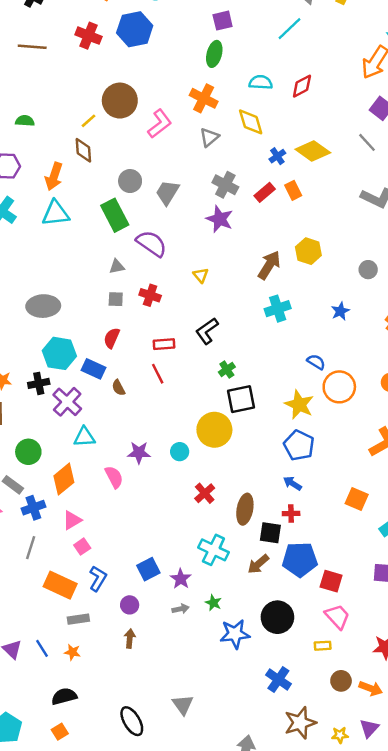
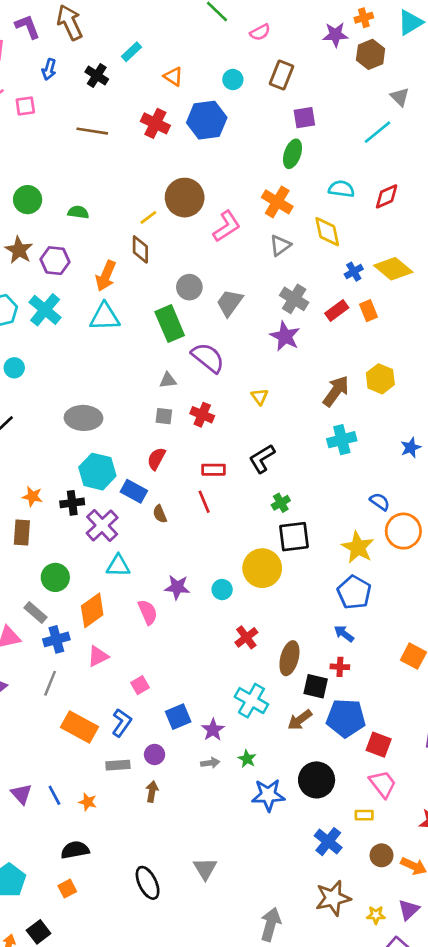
pink square: (82, 547) -> (140, 685), moved
gray rectangle: (78, 619) -> (118, 765), moved
blue cross: (278, 679) -> (328, 842), moved

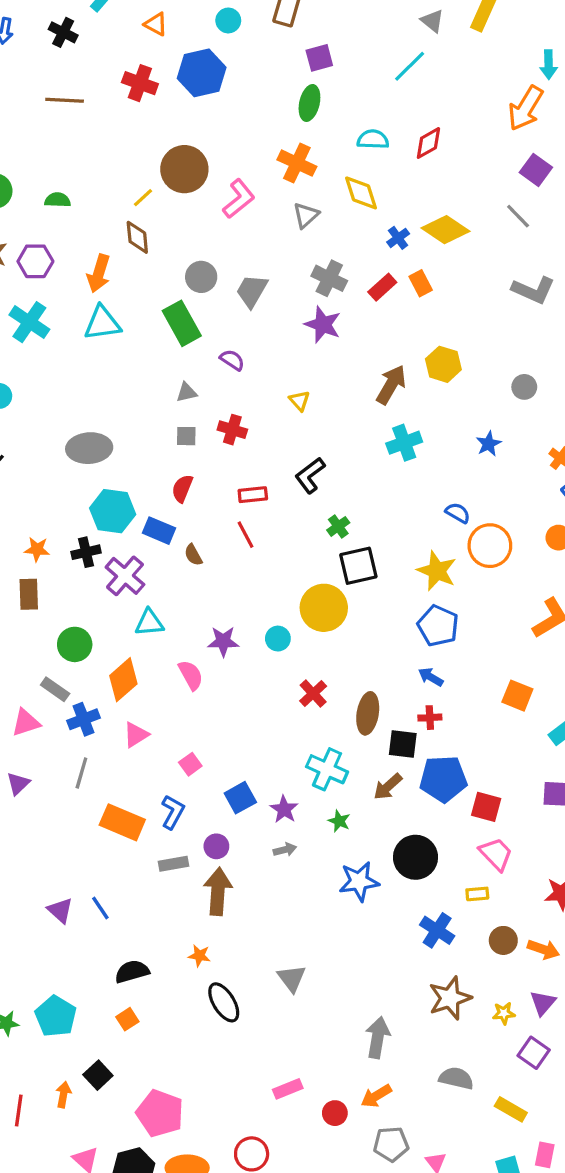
purple semicircle: (208, 358) -> (232, 360), size x0.6
green star: (247, 759) -> (339, 821), moved
brown arrow: (152, 792) -> (218, 891), size x1.8
orange star: (88, 802) -> (199, 956), moved

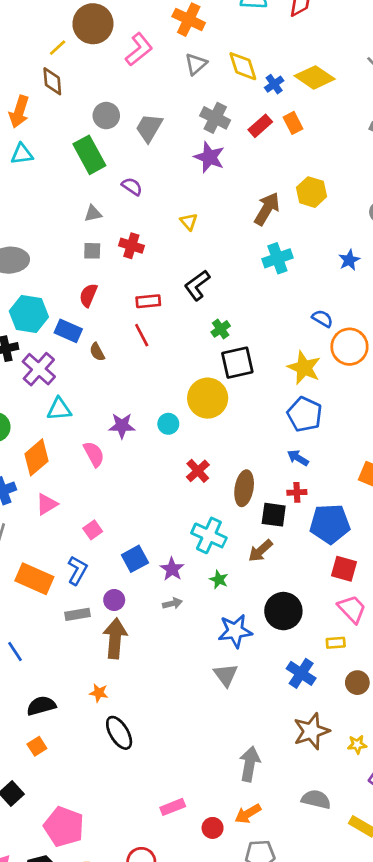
yellow diamond: (361, 193) -> (243, 66), moved
cyan triangle: (102, 323) -> (22, 154), size x0.7
blue pentagon: (443, 779) -> (330, 524), moved
gray triangle: (292, 978) -> (226, 675), moved

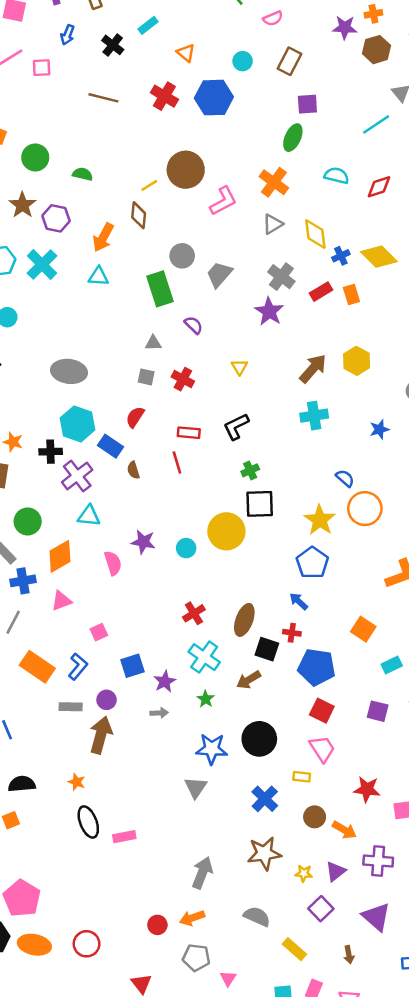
red cross: (198, 471) -> (194, 613), moved
pink rectangle: (173, 807) -> (124, 837), moved

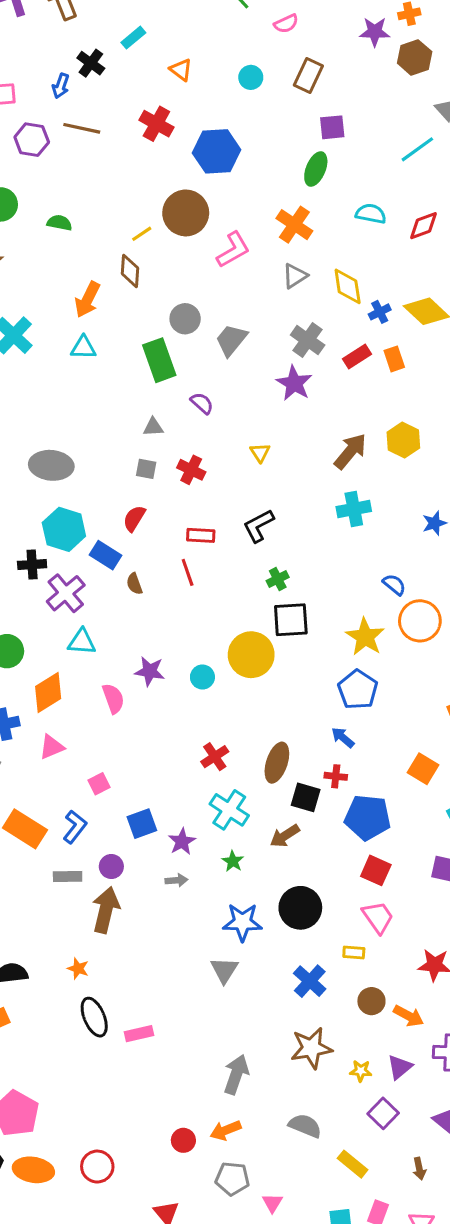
blue arrow: (68, 35) -> (61, 86), moved
blue hexagon: (214, 98) -> (217, 151), moved
purple hexagon: (56, 218) -> (32, 140), moved

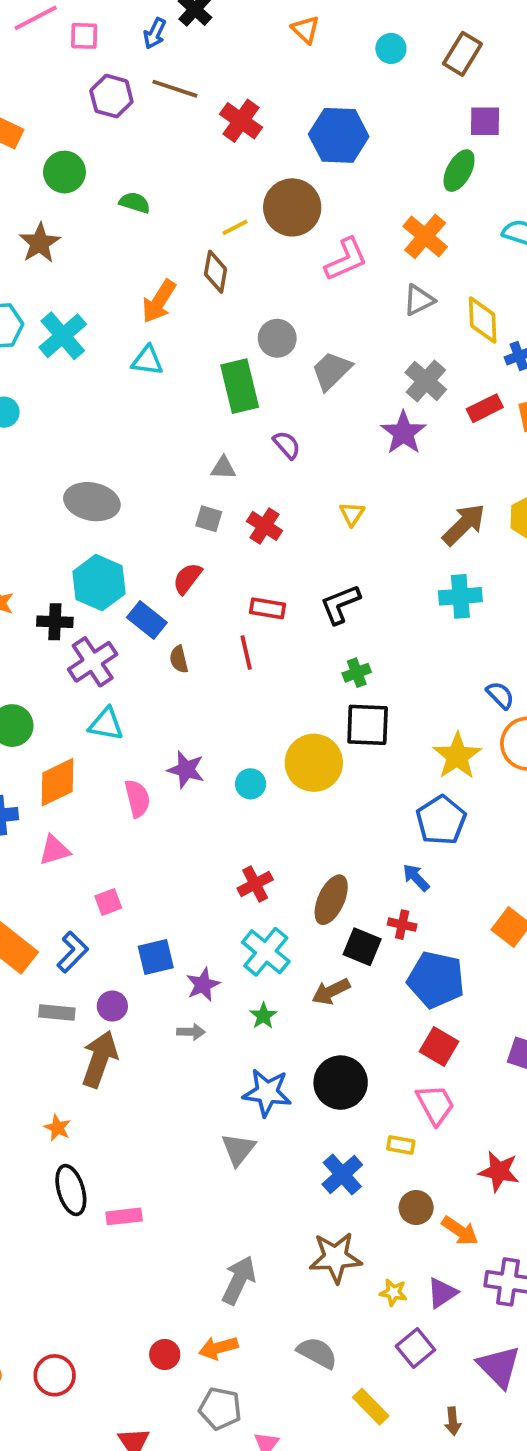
red cross: (156, 124) -> (241, 121), moved

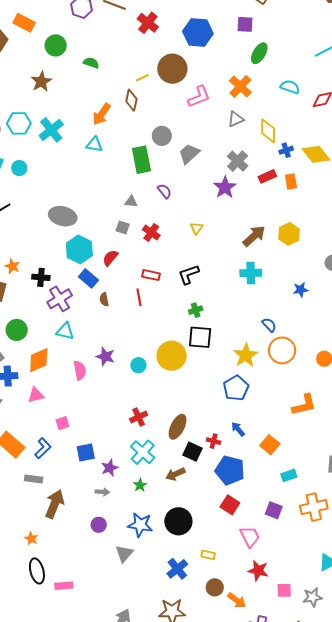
purple square: (485, 121) -> (245, 24), moved
cyan hexagon: (99, 583) -> (79, 249), moved
blue arrow: (416, 878) -> (238, 429), moved
purple circle: (112, 1006) -> (99, 525), moved
pink trapezoid: (435, 1105) -> (250, 537), moved

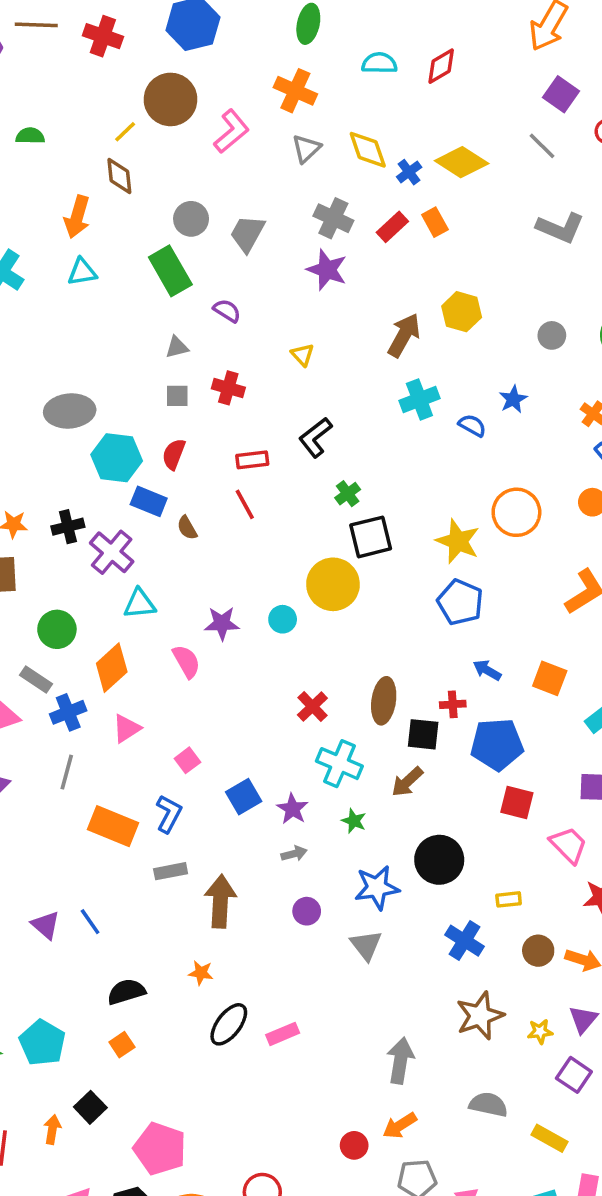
blue semicircle: (269, 325) -> (472, 425), moved
black ellipse: (37, 571) -> (229, 1024), turned 70

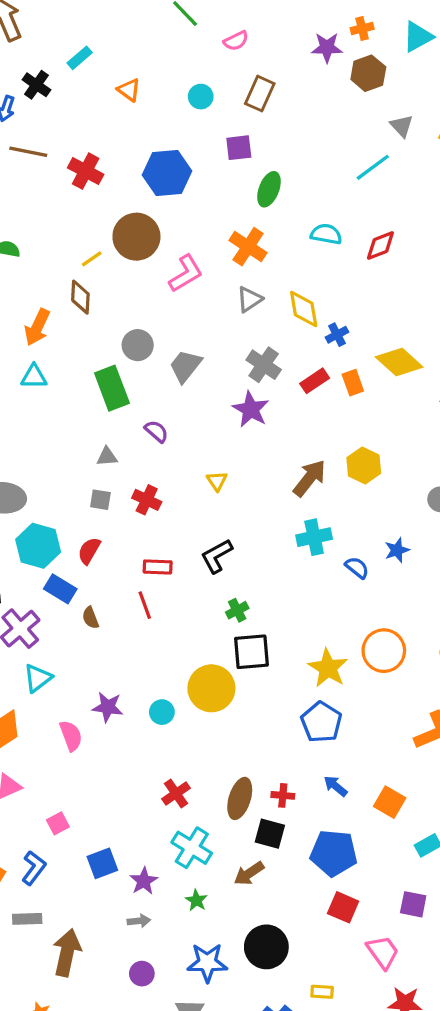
yellow diamond: (462, 162) -> (399, 362), moved
cyan triangle: (139, 604) -> (38, 678), turned -40
red cross: (453, 704) -> (283, 795), moved

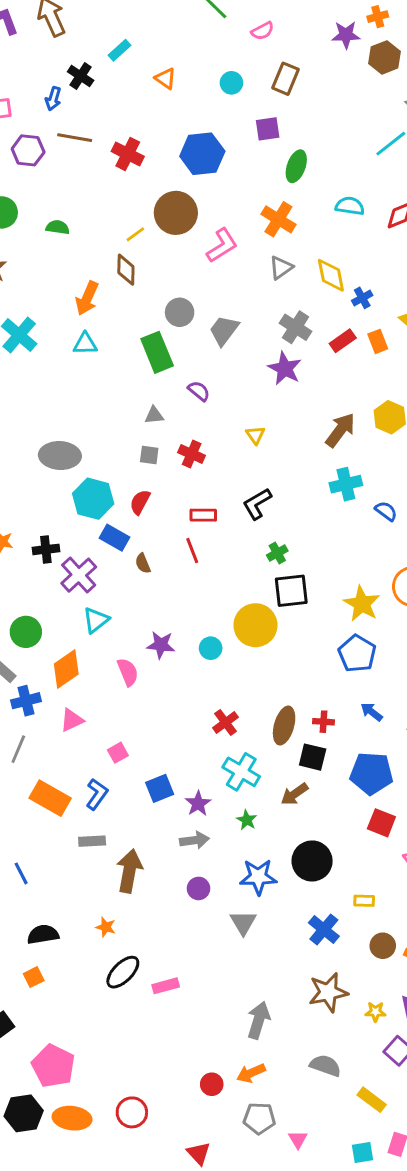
gray arrow: (139, 921) -> (194, 840), size x1.4

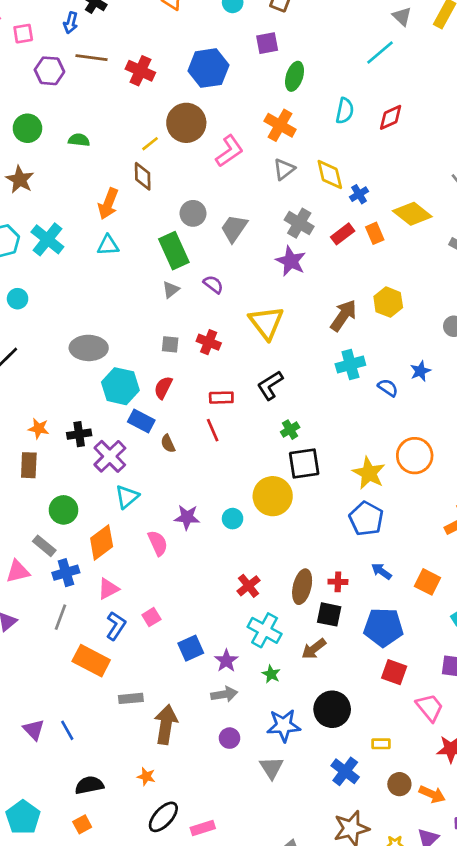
cyan semicircle: (350, 206) -> (345, 111), turned 95
gray triangle: (154, 415) -> (171, 290), moved, turned -30
yellow triangle: (256, 435) -> (266, 323), size x2.0
blue L-shape: (97, 794) -> (116, 626), moved

